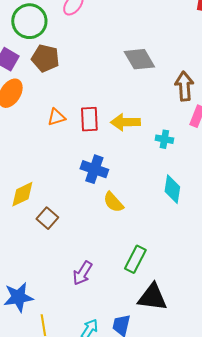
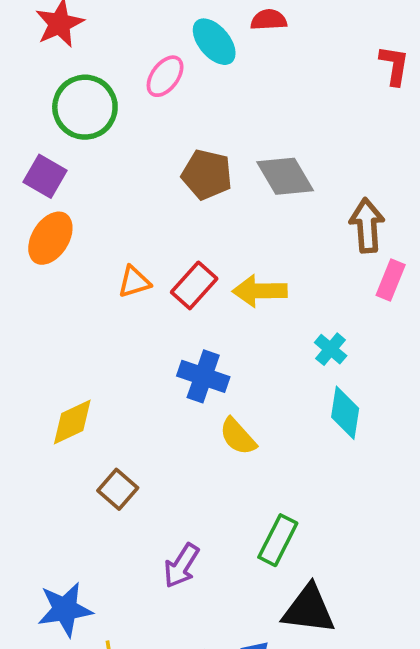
brown pentagon: (45, 58) -> (207, 174), moved
red rectangle: (89, 119) -> (194, 285), turned 45
cyan cross: (164, 139) -> (331, 349), moved, turned 30
brown square: (47, 218) -> (118, 489), moved

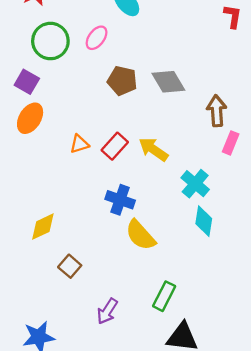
pink ellipse: (165, 76) -> (97, 38), moved
yellow arrow: (260, 291) -> (153, 149), turned 36
cyan cross: (331, 349) -> (195, 184), size x1.5
yellow semicircle: (238, 436) -> (140, 235), size x1.4

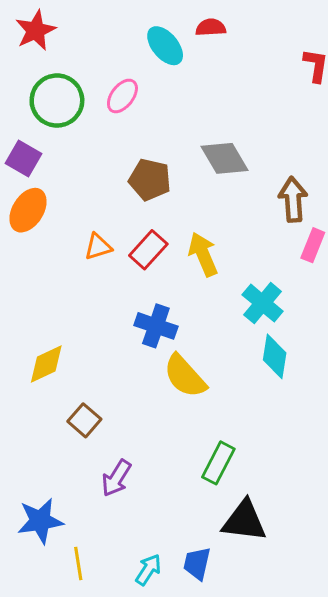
brown pentagon: (122, 81) -> (150, 180), moved
yellow arrow: (153, 149) -> (203, 254), turned 32
purple arrow: (107, 311) -> (116, 478), moved

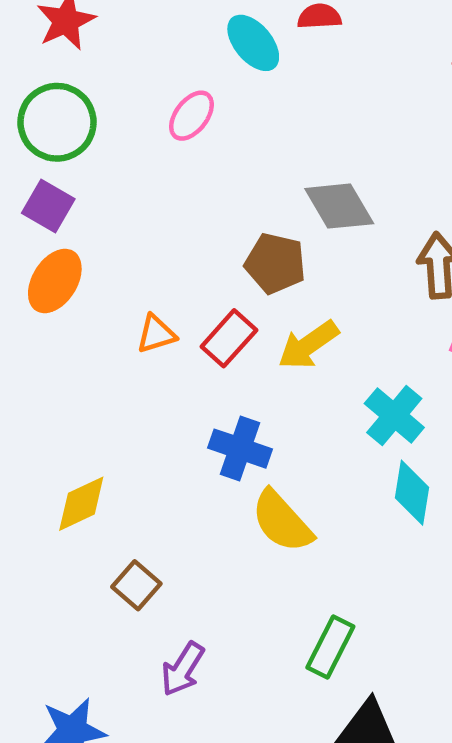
green circle: (57, 101) -> (57, 122), moved
brown pentagon: (150, 180) -> (275, 263), moved
yellow arrow: (203, 254) -> (308, 345), turned -102

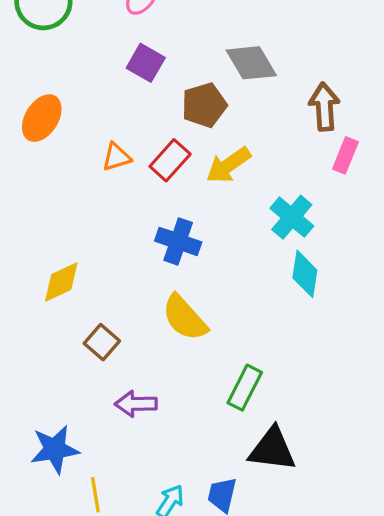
purple square: (48, 206) -> (146, 63), moved
brown pentagon: (275, 263) -> (204, 105), turned -30
yellow semicircle: (282, 521) -> (185, 318), moved
purple arrow: (183, 669) -> (136, 404), turned 57

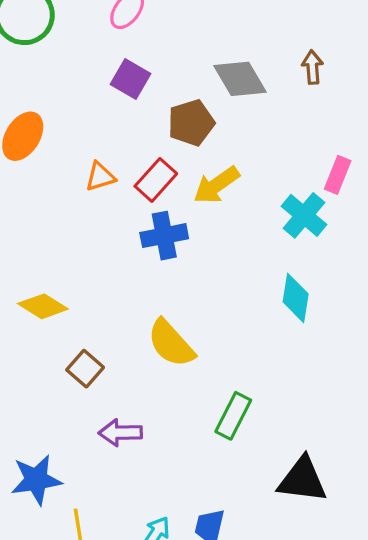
brown arrow: (324, 107) -> (312, 67), moved, size x0.7
cyan cross: (292, 217) -> (304, 215), moved
blue cross: (178, 241) -> (164, 236), moved, turned -30
yellow diamond: (61, 282) -> (43, 306), turned 57
black triangle: (272, 449) -> (302, 480), moved

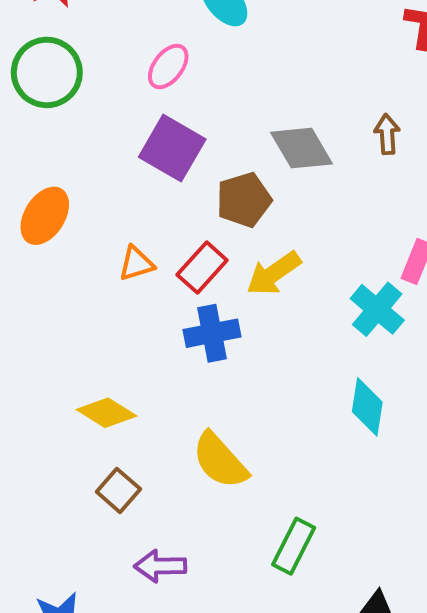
purple square: (131, 79) -> (172, 148), size x1.4
yellow diamond: (43, 306) -> (106, 413), moved

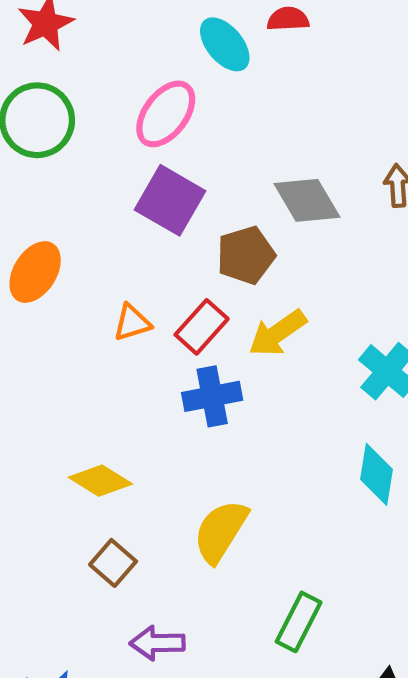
pink ellipse: (168, 67) -> (166, 114), size x1.4
yellow semicircle: (220, 461) -> (221, 531), turned 74

